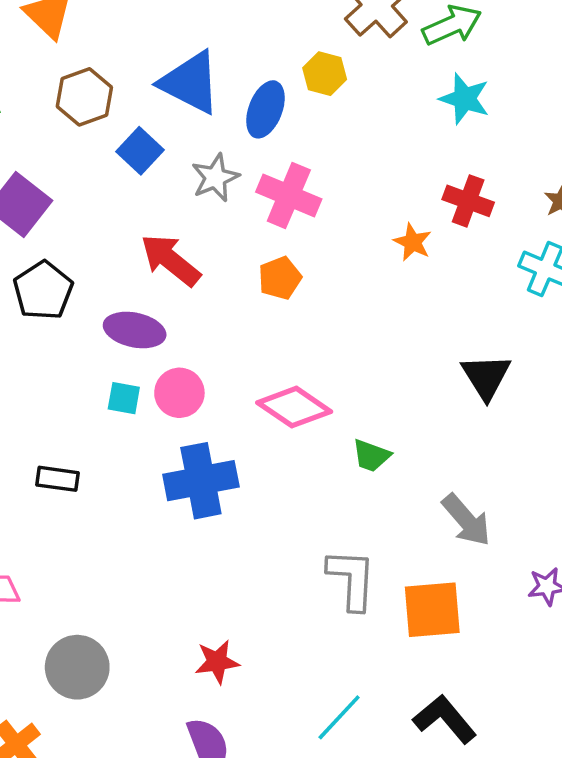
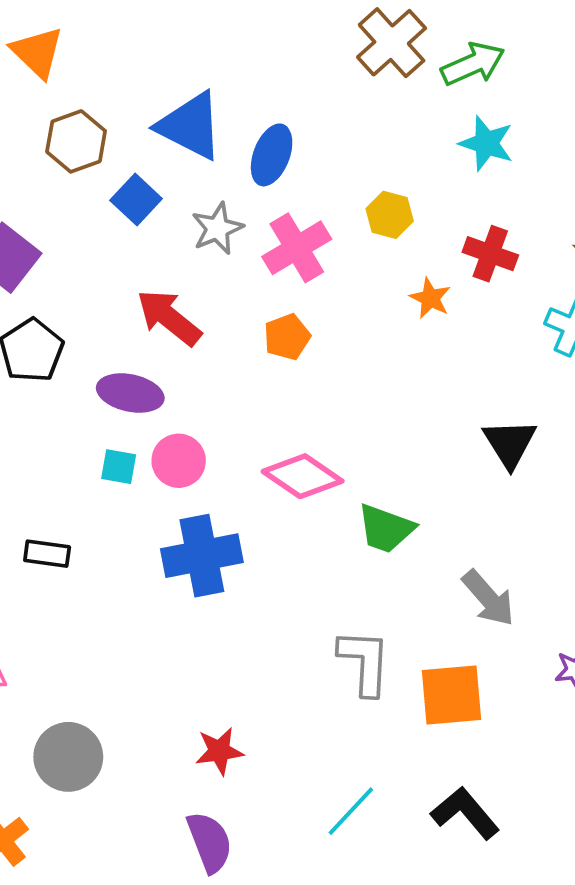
yellow hexagon: (325, 74) -> (390, 215), moved
pink cross: (289, 196) -> (297, 248), turned 36
green trapezoid: (371, 456) -> (386, 528), size x1.4

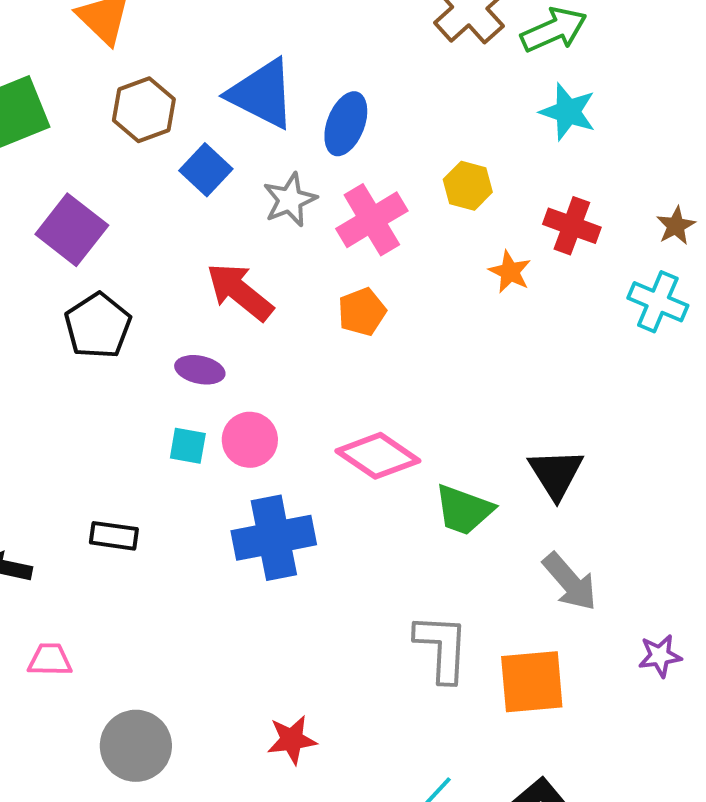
purple ellipse: (130, 393) -> (200, 370), size x0.7
black triangle: (510, 443) -> (556, 474), moved

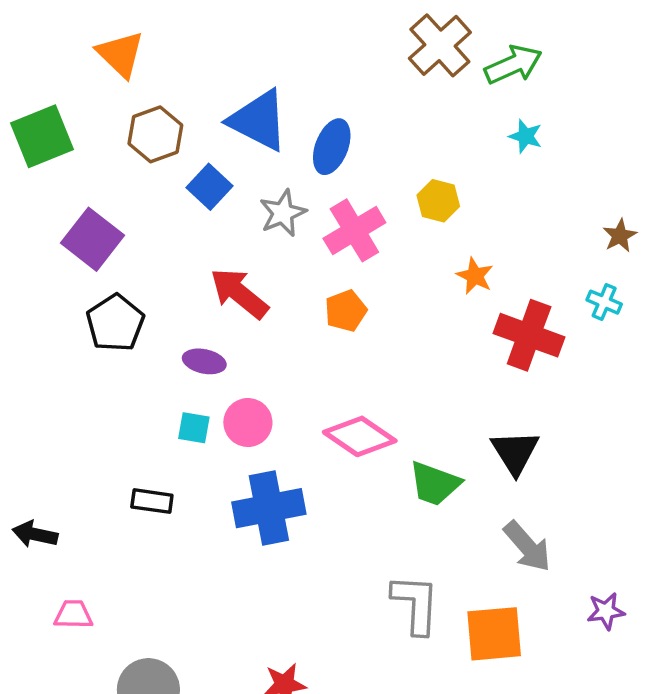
cyan star: (568, 112) -> (526, 136), size x0.7
red cross: (572, 226) -> (529, 335), moved, size x1.4
cyan cross: (658, 302) -> (604, 302), size x0.7
black rectangle: (114, 536) -> (152, 501), moved

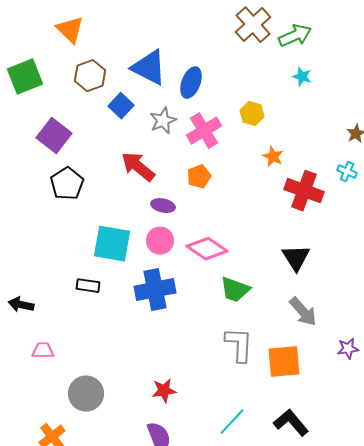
purple ellipse: (204, 361) -> (163, 206), moved
pink circle: (248, 423) -> (160, 241), moved
cyan square: (194, 428) -> (112, 244), size x2.0
green trapezoid: (435, 484) -> (235, 290), moved

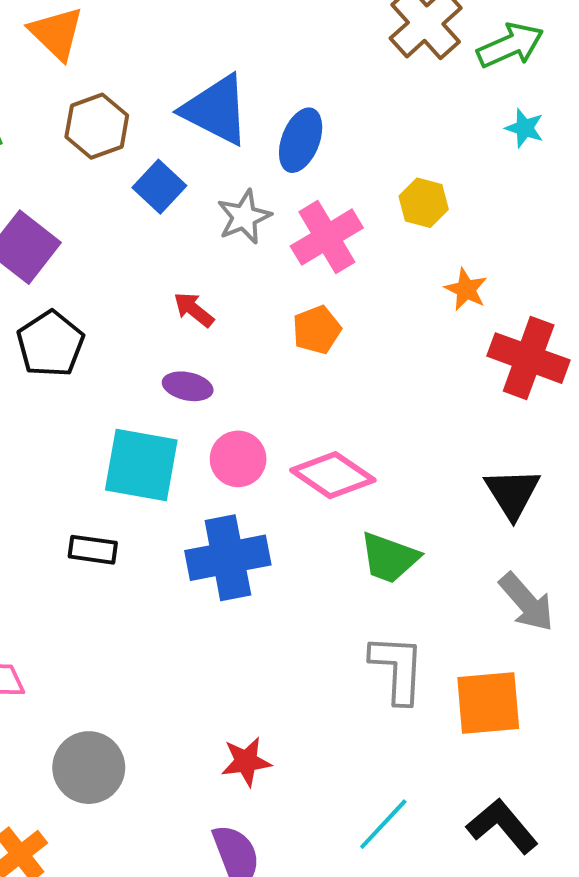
red arrow: (138, 167) -> (194, 310), size x0.6
purple ellipse: (163, 206) -> (188, 386), moved

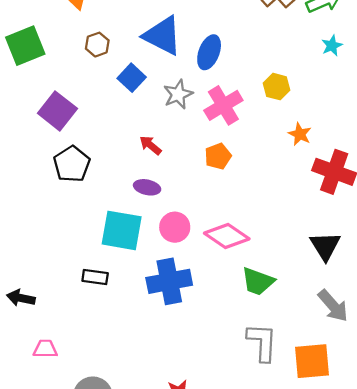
brown hexagon: (97, 126) -> (97, 45), size x0.7
cyan star: (524, 128) -> (332, 46), turned 30

